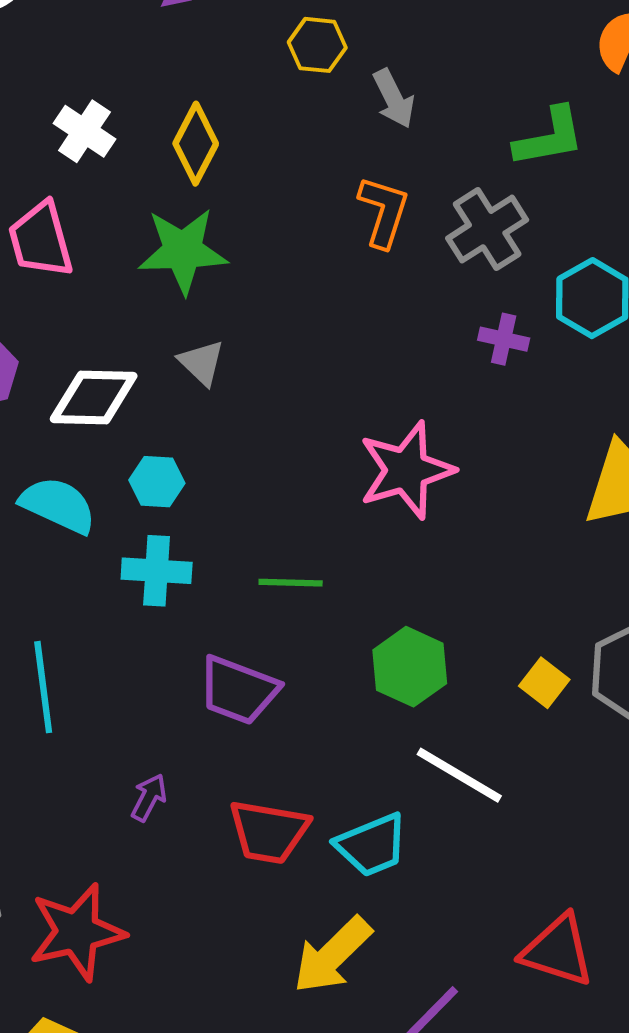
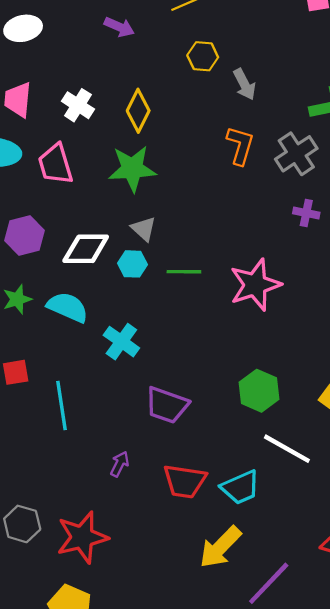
cyan hexagon: (157, 482) -> (133, 264), moved
cyan cross: (157, 571) -> (121, 342), turned 33
green line: (291, 583) -> (184, 272), moved

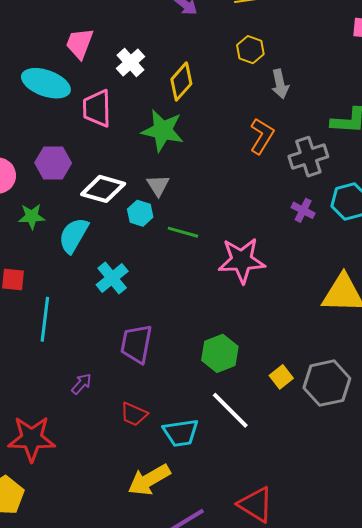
cyan semicircle: (68, 307) -> (74, 235), turned -99
purple trapezoid: (167, 405) -> (136, 344), turned 66
red trapezoid: (185, 481) -> (134, 414), size x0.7

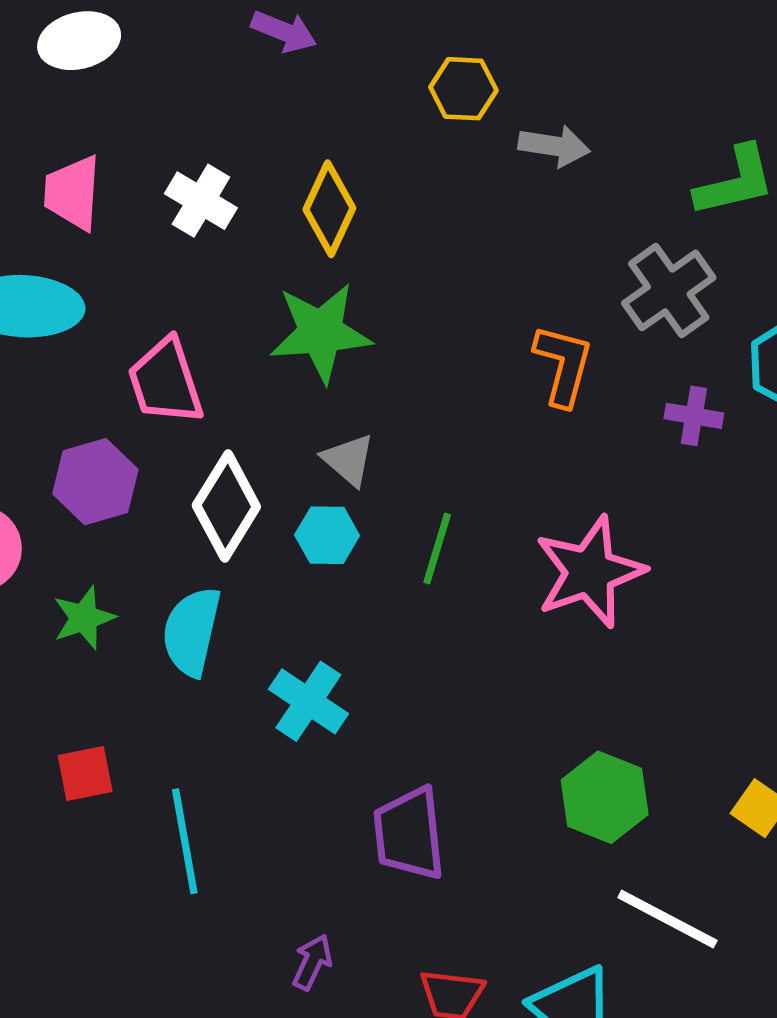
gray arrow: (280, 84) -> (554, 146), turned -52
pink trapezoid: (97, 108) -> (166, 382), moved
orange L-shape: (262, 136) -> (563, 365), moved
white diamond: (103, 189) -> (226, 506), turned -57
green line: (183, 232) -> (437, 549), turned -72

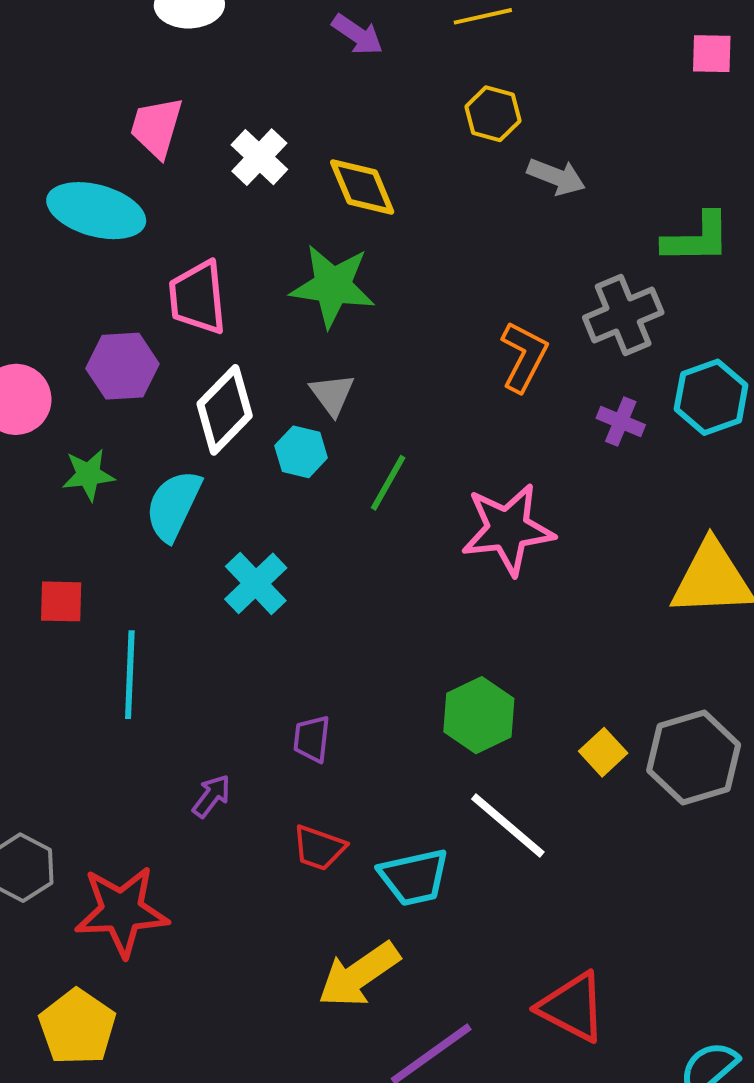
yellow diamond: (329, 209) -> (362, 187), turned -60
purple trapezoid: (409, 834) -> (312, 739), moved, size x0.6

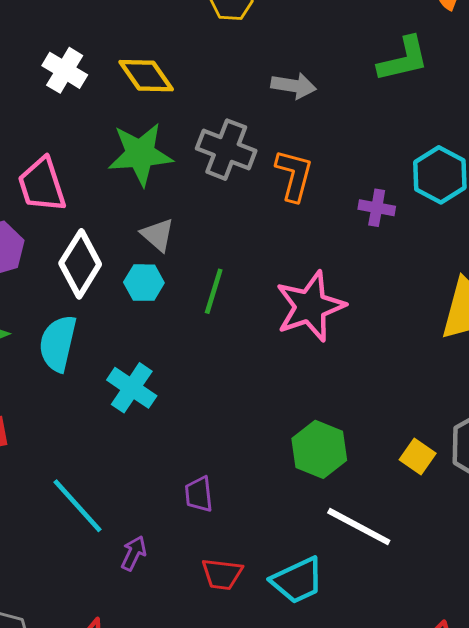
gray arrow: (556, 177) -> (294, 86), moved
gray cross: (623, 315) -> (226, 150), moved, turned -34
cyan line: (130, 675) -> (78, 506), moved, turned -32

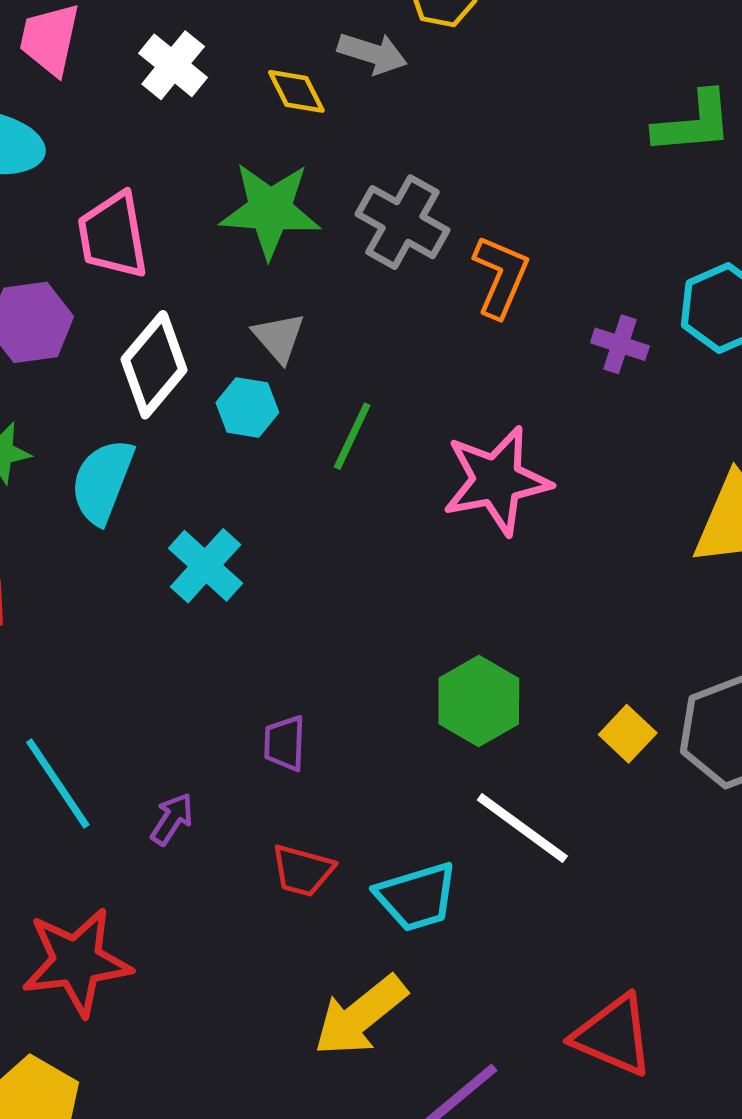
yellow diamond: (146, 76) -> (296, 91), size x0.7
gray arrow: (294, 86) -> (372, 53), moved
cyan line: (78, 506) -> (58, 783), moved

